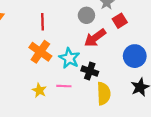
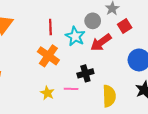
cyan star: (69, 58) -> (75, 36), moved
black cross: (90, 71) -> (85, 73), moved, turned -35

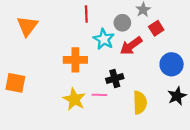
red line: (50, 27) -> (86, 14), moved
orange cross: (48, 56) -> (75, 60), turned -35
yellow star: (47, 93) -> (74, 99), size x1.5

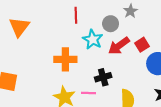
red square: (156, 28) -> (142, 45), moved

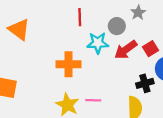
orange triangle: (19, 27) -> (19, 29), turned -30
cyan star: (93, 39) -> (98, 43), turned -30
black cross: (103, 77) -> (145, 83), moved

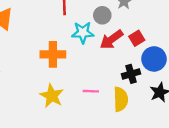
pink line: (93, 100) -> (91, 91), moved

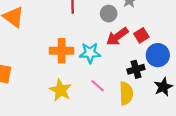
cyan star: (83, 33) -> (90, 53), moved
pink line: (91, 91) -> (98, 86), turned 40

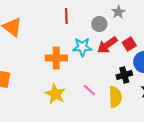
cyan star: (90, 53) -> (82, 47), moved

